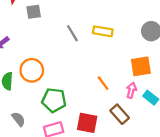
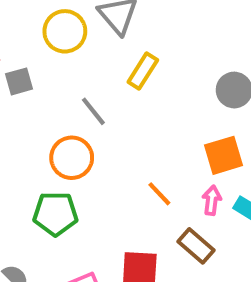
yellow rectangle: (103, 31) -> (143, 71), moved, turned -60
orange circle: (32, 70) -> (72, 158), moved
green pentagon: (54, 100) -> (55, 214), moved

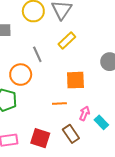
orange square: (223, 155) -> (75, 80), moved
orange line: (159, 194) -> (59, 104), turned -64

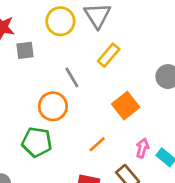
orange square: (75, 80) -> (126, 106), turned -30
orange line: (59, 104) -> (97, 144), moved, turned -32

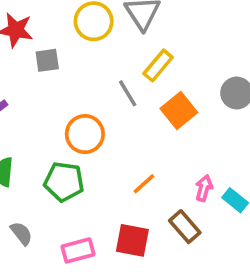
gray line: (72, 77) -> (128, 93), moved
orange square: (126, 106) -> (179, 110), moved

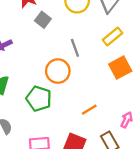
gray square: (47, 60) -> (43, 20), turned 35
gray line: (128, 93) -> (75, 48), moved

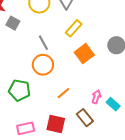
orange circle: (58, 71) -> (43, 65), moved

